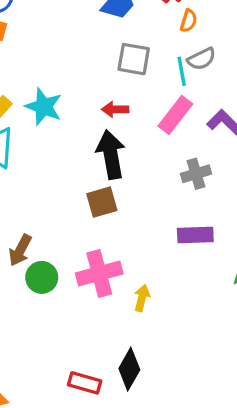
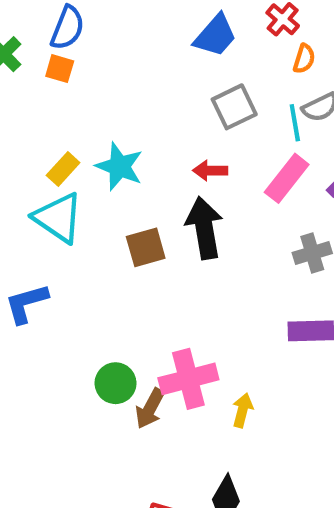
gray square: (134, 59) -> (234, 107), turned -36
brown square: (102, 202) -> (146, 247), moved
brown arrow: (20, 250) -> (150, 409), moved

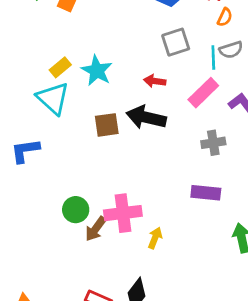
black arrow: (204, 228) -> (146, 117), turned -75

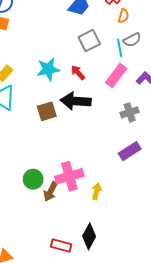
cyan star: (97, 71) -> (48, 69), moved, turned -30
red arrow: (155, 81) -> (78, 72), turned 49
purple rectangle: (206, 193) -> (130, 151), turned -30

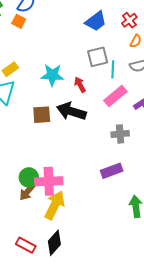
cyan line: (120, 48) -> (113, 69), moved
green circle: (33, 179) -> (29, 177), moved
yellow arrow: (97, 191) -> (55, 205), moved, size x1.8

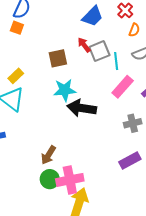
cyan star: (52, 75) -> (65, 90), moved
red arrow: (80, 85) -> (84, 45), moved
brown square: (42, 115) -> (58, 58), moved
brown arrow: (28, 192) -> (48, 155), moved

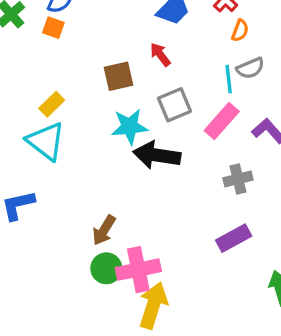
gray square: (99, 51) -> (174, 105), moved
cyan line: (116, 61) -> (229, 79), moved

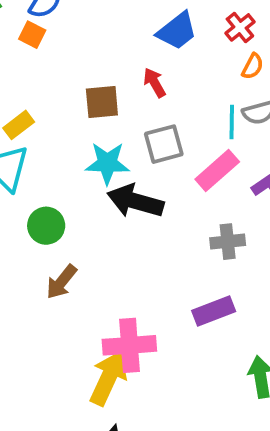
green circle: (106, 268) -> (46, 226), moved
pink cross: (138, 270) -> (129, 345), moved

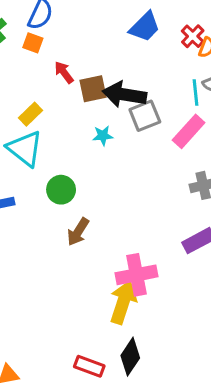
red cross: (240, 27) -> (193, 36), moved
red arrow: (155, 83) -> (64, 72), moved
cyan star: (107, 163) -> (103, 136), size x0.6
black arrow: (135, 201) -> (124, 95), moved

